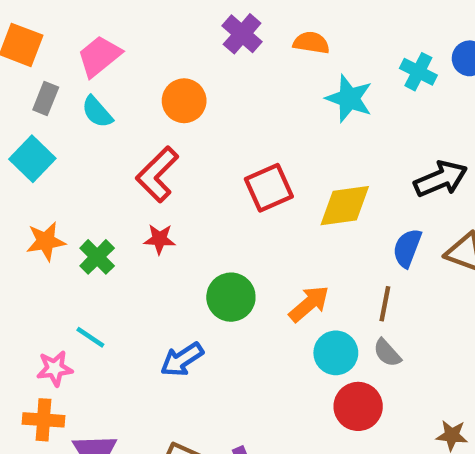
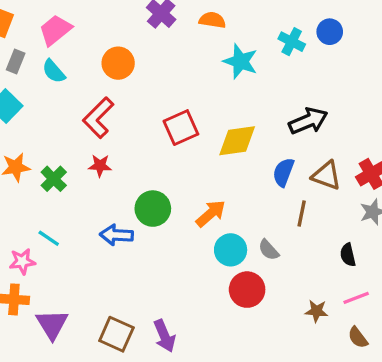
brown line: (385, 304) -> (302, 214), moved
blue arrow: (182, 360) -> (116, 235), moved, turned 36

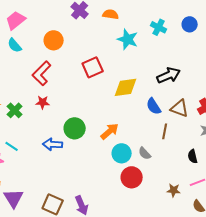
blue circle: (330, 32) -> (190, 24), moved
red square: (181, 128) -> (93, 67), moved
blue semicircle: (283, 172) -> (154, 106), turned -54

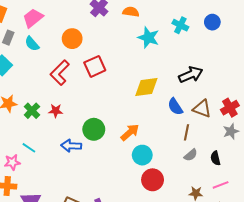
red square: (93, 67) -> (95, 66), moved
red star: (43, 102) -> (56, 111), moved
gray semicircle: (145, 153) -> (191, 155), moved, turned -88

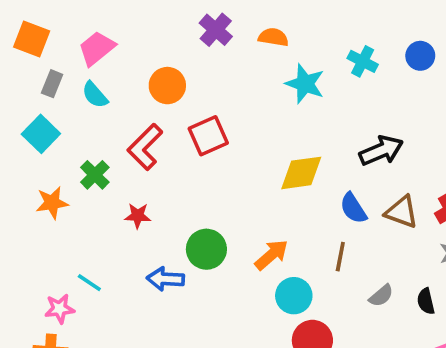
green cross: (32, 111) -> (95, 175), moved
brown line: (187, 132) -> (340, 257), moved

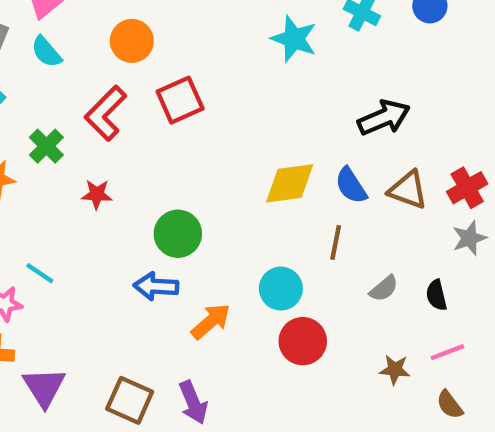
yellow diamond: (301, 173) -> (290, 183), moved
orange arrow: (271, 255) -> (211, 321), moved
blue arrow: (166, 279) -> (156, 286), moved

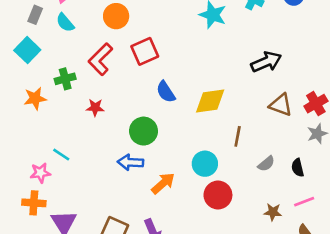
green cross: (46, 146) -> (65, 79), turned 30
blue semicircle: (351, 186) -> (166, 92), moved

